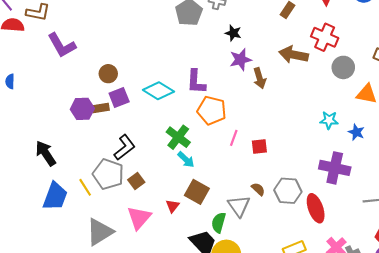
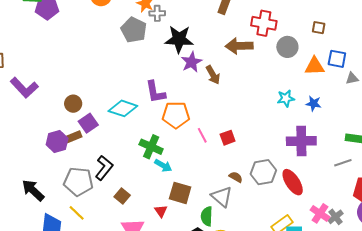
black star: (233, 33) -> (179, 39), size x1.8
pink line: (234, 138) -> (202, 135), turned -35
gray pentagon: (108, 174) -> (78, 182), moved

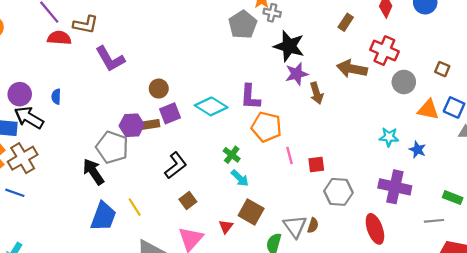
green cross: (151, 147) -> (232, 155), size x0.7
gray hexagon: (263, 172) -> (338, 192), moved
brown semicircle: (236, 177) -> (313, 225), moved, turned 64
gray pentagon: (78, 182) -> (112, 147), moved

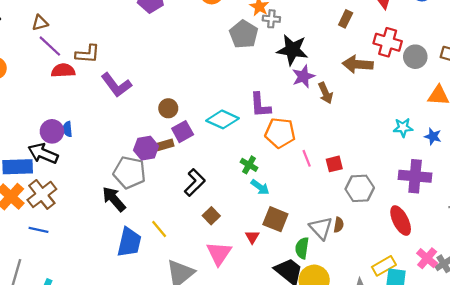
gray circle: (404, 82) -> (415, 57), moved
purple circle: (20, 94) -> (52, 131), moved

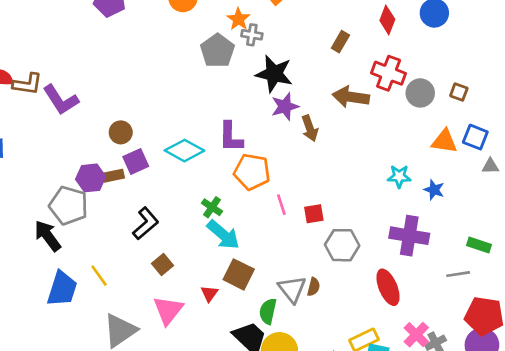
brown L-shape: (88, 54) -> (27, 84), moved
cyan arrow: (260, 187) -> (223, 235), size x1.5

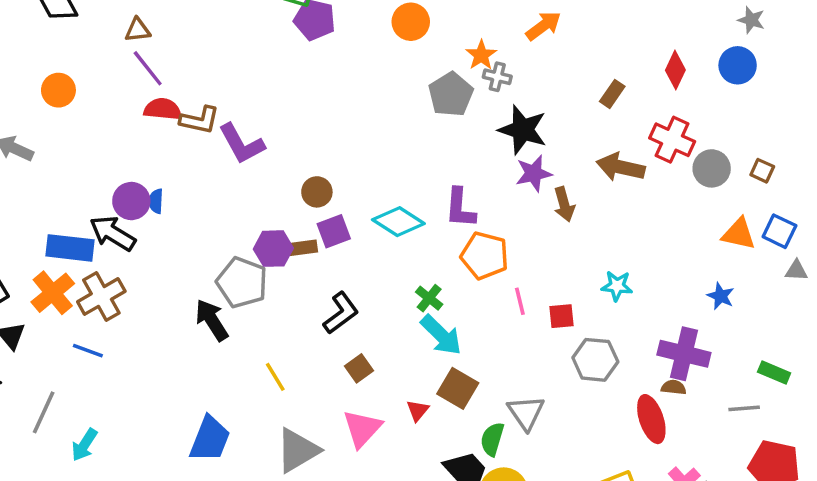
cyan star: (399, 176) -> (617, 286), moved
brown semicircle: (314, 287) -> (674, 387), moved, turned -102
blue trapezoid: (62, 289) -> (210, 439), moved

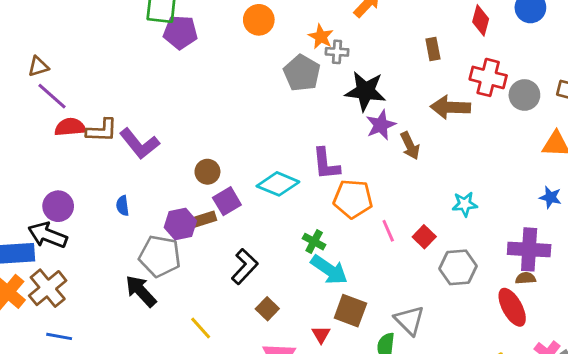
brown rectangle: (612, 94) -> (433, 49), turned -35
blue semicircle: (156, 201) -> (123, 206), moved
red square: (561, 316) -> (424, 237), turned -30
blue line: (88, 351) -> (59, 336), moved

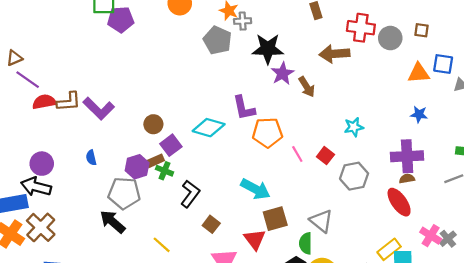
green cross: (314, 242) -> (164, 171), moved
brown square: (350, 311) -> (275, 219), turned -30
red triangle: (321, 334) -> (255, 239), size x1.5

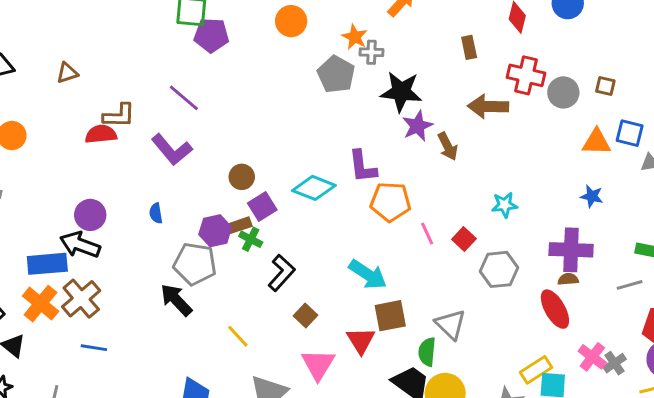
purple line: (28, 80) -> (184, 98), moved
brown L-shape: (69, 102) -> (119, 116), moved

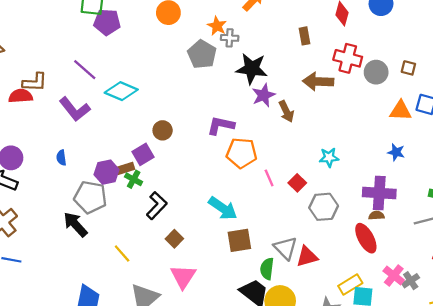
purple L-shape: (362, 167) -> (221, 125), turned 108
brown circle: (242, 177) -> (163, 130), moved
cyan diamond: (314, 188) -> (121, 91), moved
red triangle: (361, 340) -> (307, 257), moved, turned 45

